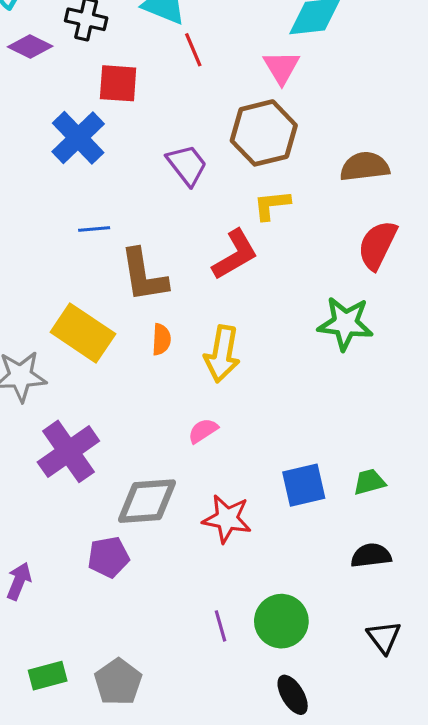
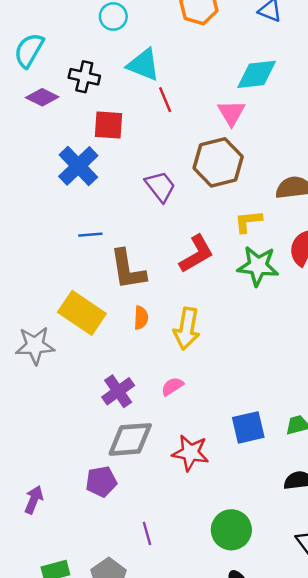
yellow L-shape: (272, 205) -> (248, 221), moved
green star: (345, 323) -> (258, 266), moved
purple cross: (68, 451) -> (118, 391), moved, size x0.7
purple line: (221, 626) -> (147, 533), moved

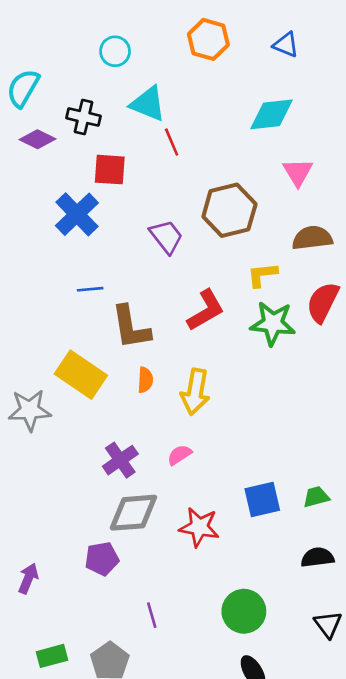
pink triangle: (231, 113) -> (298, 172), moved

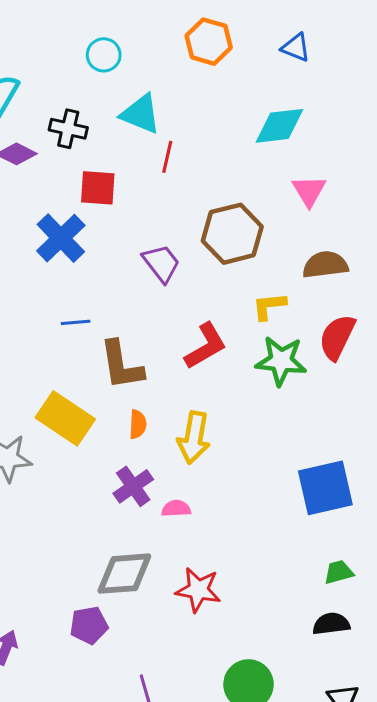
red line: (172, 142) -> (167, 157), turned 36
pink semicircle: (179, 455) -> (176, 509), turned 30
purple cross: (120, 460) -> (133, 486), moved
green trapezoid: (316, 497) -> (339, 572), moved
blue square: (262, 500) -> (325, 488), moved, size x1.4

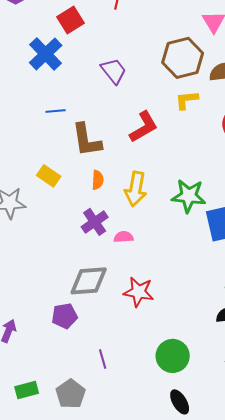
red square: (98, 188) -> (71, 20), turned -36
brown hexagon: (232, 234) -> (183, 58), moved
green star: (281, 361) -> (189, 196), moved
yellow rectangle: (65, 418) -> (49, 176), size x0.6

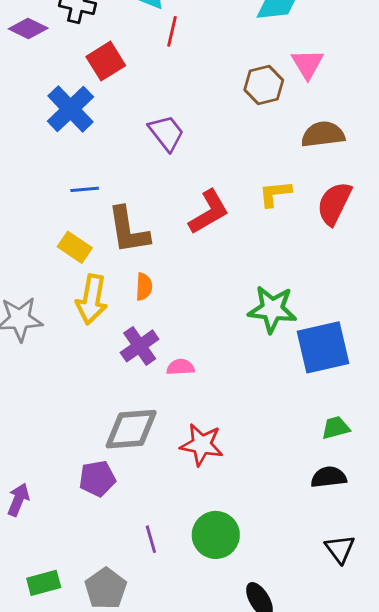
brown hexagon: (183, 58) -> (264, 85), moved, size x0.7
yellow L-shape: (187, 100) -> (275, 194), moved
yellow rectangle: (49, 176) -> (75, 247), moved
yellow arrow: (136, 189) -> (92, 299), moved
green circle: (173, 356) -> (216, 535), moved

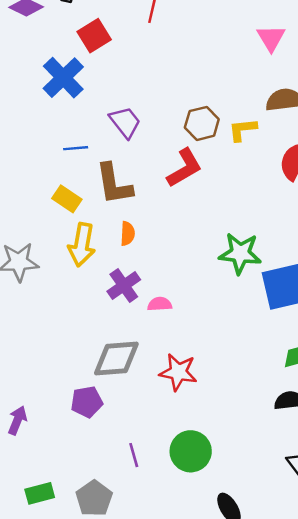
brown hexagon: (264, 85) -> (202, 123), moved
purple trapezoid: (166, 133) -> (125, 122), moved
yellow L-shape: (275, 194) -> (243, 130), moved

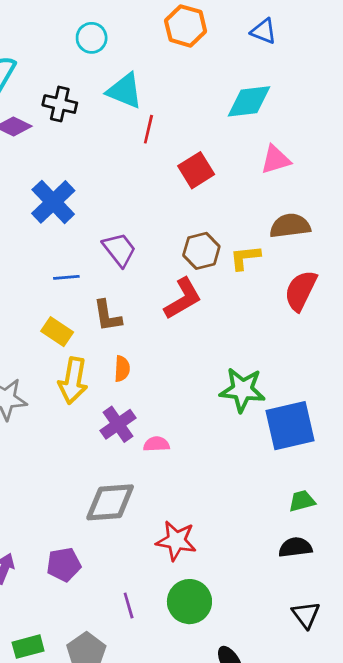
red square: (94, 36) -> (196, 170), moved
pink triangle: (271, 38) -> (275, 160), turned 44
brown L-shape: (114, 184) -> (107, 316), size x0.7
red star: (178, 372) -> (176, 541), moved
purple pentagon: (87, 402) -> (64, 565), moved

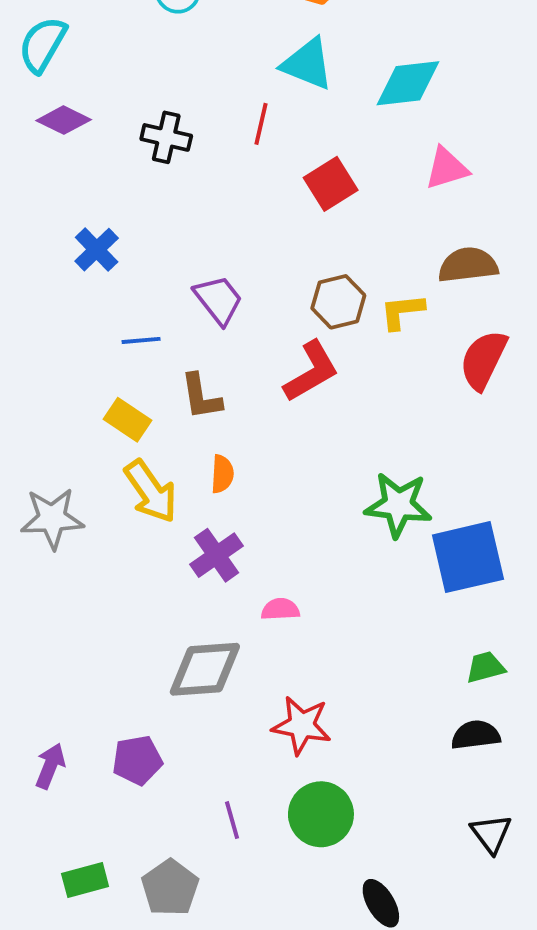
cyan triangle: (125, 91) -> (307, 64), moved
black cross: (60, 104) -> (166, 137), moved
blue cross: (53, 202) -> (97, 250), moved, size x0.7
yellow arrow: (73, 381) -> (151, 491), turned -45
pink semicircle: (156, 444) -> (280, 609), moved

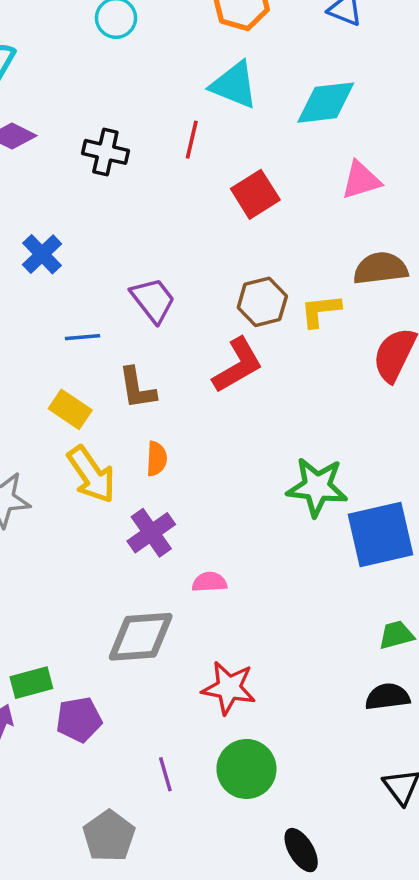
green rectangle: (85, 880) -> (31, 683), moved

